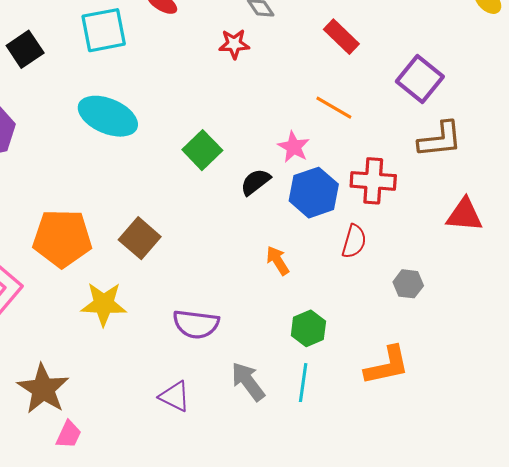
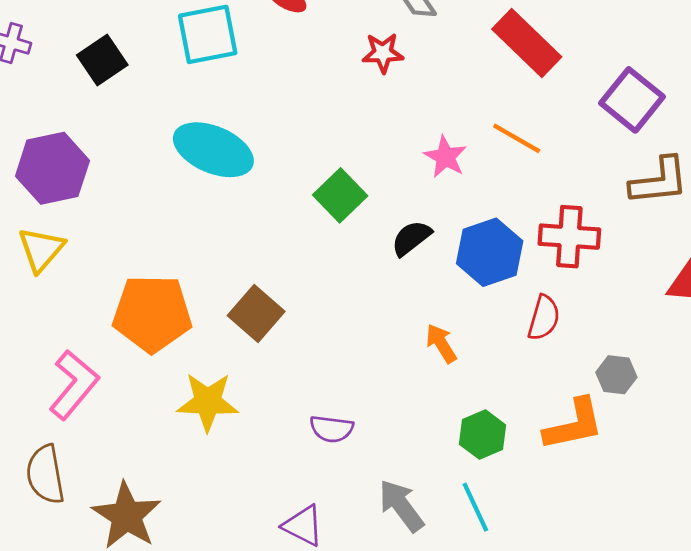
red rectangle: (341, 37) -> (527, 43), size x1.4
pink star: (294, 147) -> (445, 157), moved
purple semicircle: (196, 324) -> (332, 429), size x0.7
orange L-shape: (387, 366) -> (574, 425), moved
cyan line: (303, 383) -> (475, 507), turned -33

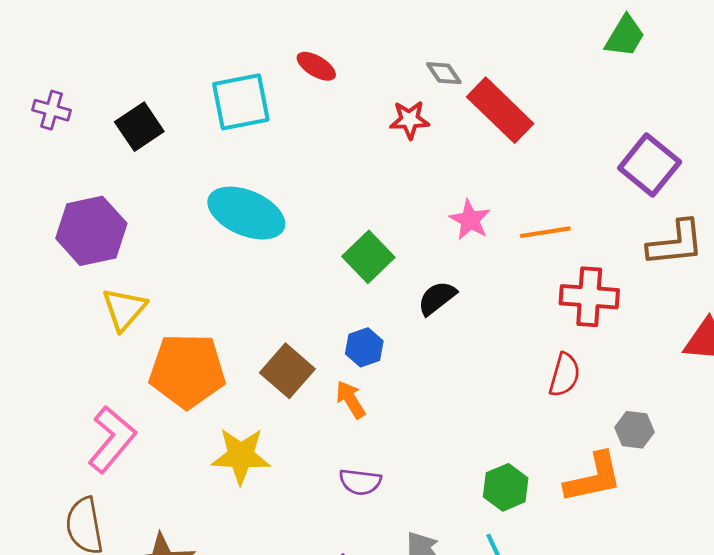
red rectangle: (527, 43) -> (500, 110), moved
orange line: (517, 138) -> (545, 232), moved, turned -39
yellow triangle: (41, 249) -> (124, 309), moved
blue hexagon: (490, 252) -> (364, 347), moved, size x0.6
orange arrow: (441, 343) -> (351, 400), moved

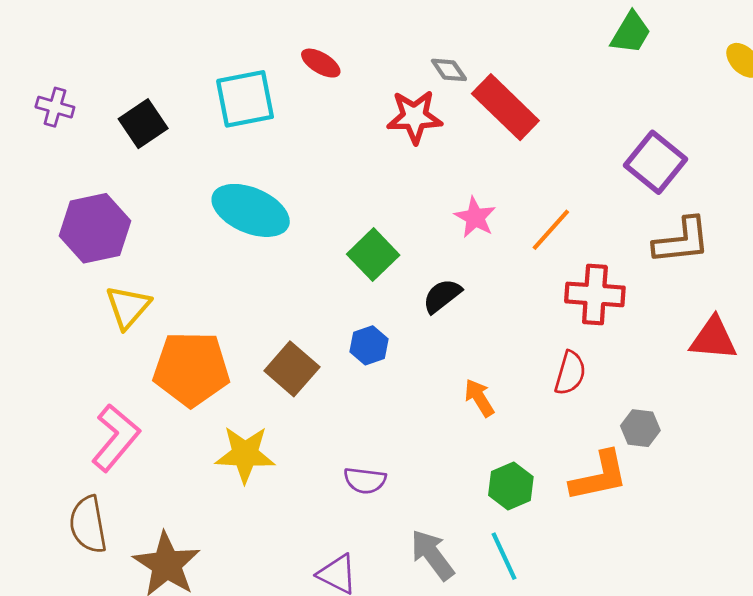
red star: (410, 120) -> (414, 117), size x1.4
orange line: (545, 232) -> (551, 230), turned -39
orange arrow: (351, 400) -> (479, 398), moved

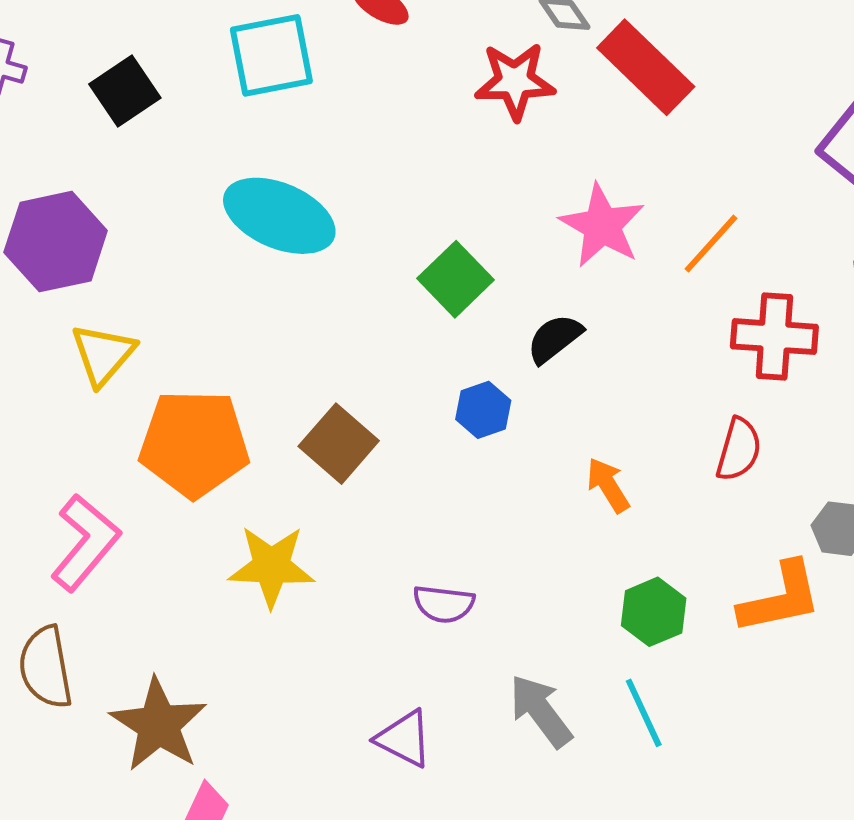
pink star: (475, 217) -> (602, 226), size x1.4
blue hexagon: (369, 345) -> (483, 410), moved

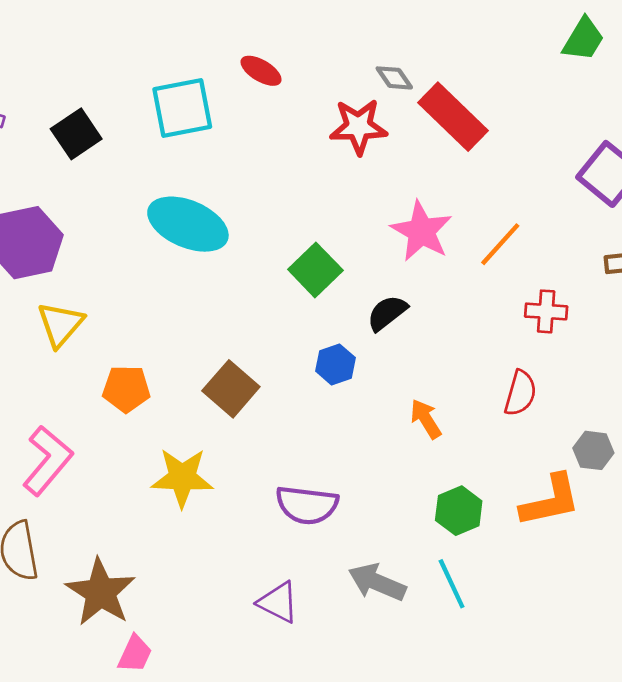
red cross: (774, 337) -> (546, 311), size x0.7
orange pentagon: (194, 444) -> (126, 389), size x0.6
purple semicircle: (444, 604) -> (307, 505), size x1.4
gray arrow: (541, 711) -> (377, 582), turned -30

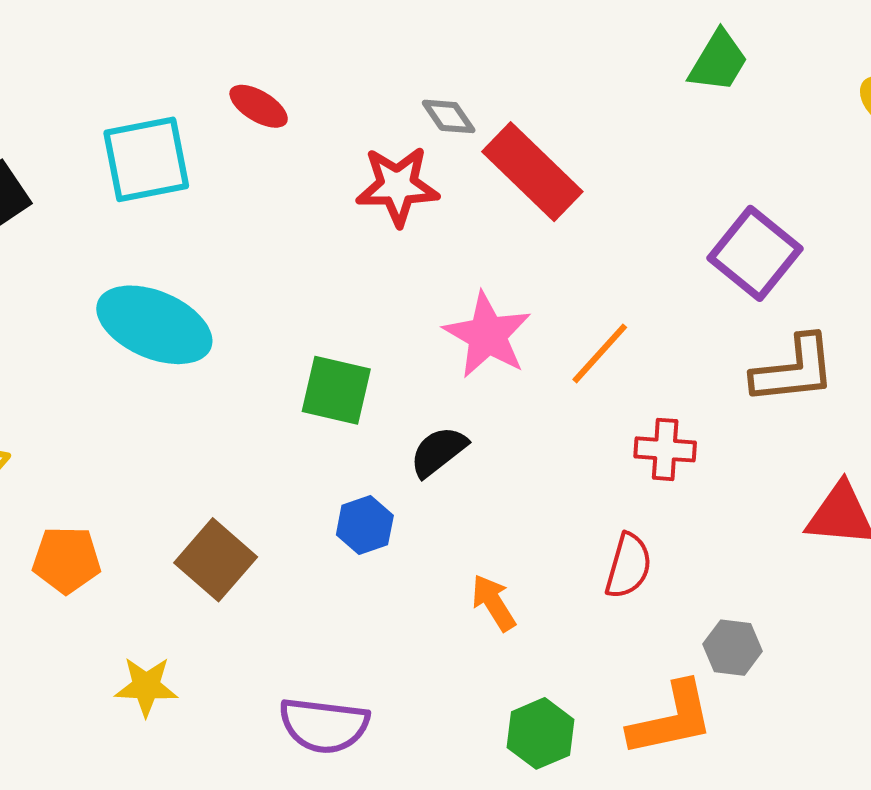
green square: (315, 270) -> (336, 390), turned -33
yellow star: (182, 478) -> (146, 686), size x0.7

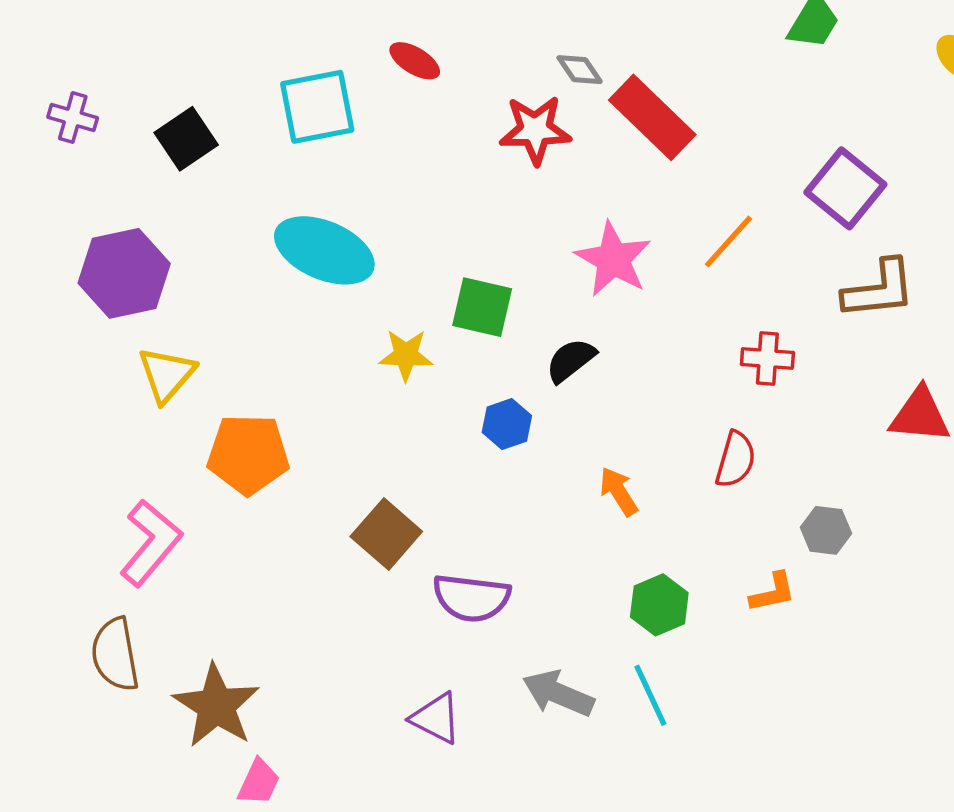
orange line: (600, 353) -> (728, 242), moved
orange pentagon: (67, 560) -> (248, 454), size x1.4
brown square: (216, 560) -> (386, 534), moved
yellow star: (146, 686) -> (406, 355), moved
orange L-shape: (671, 719) -> (773, 592), size x0.6

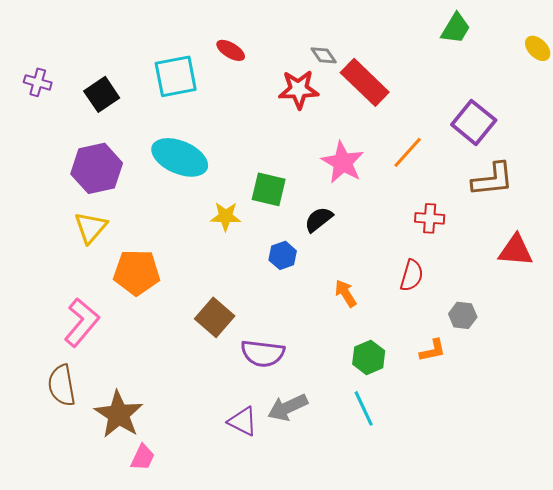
purple hexagon: (124, 273) -> (97, 168), moved
gray arrow: (558, 693) -> (288, 407), moved, turned -48

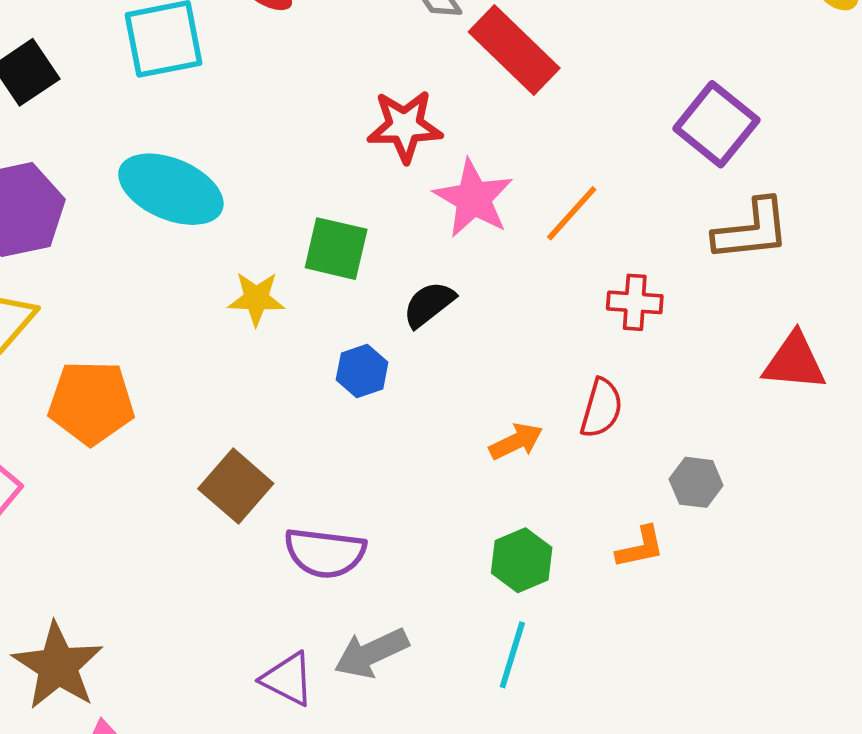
red star: (299, 89) -> (405, 126), moved
orange line: (408, 152) -> (572, 213), moved
orange arrow: (346, 293) -> (516, 442), moved, turned 96
cyan line: (364, 408) -> (512, 655), turned 42

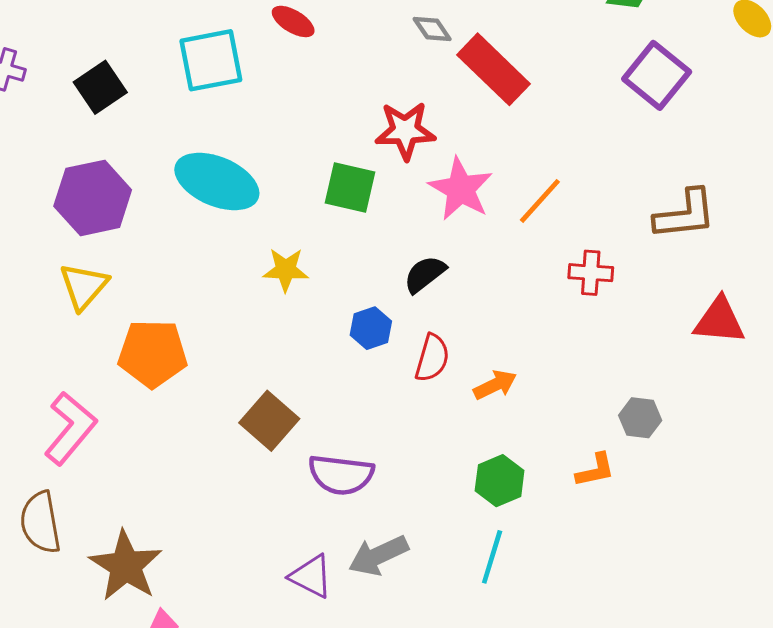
purple square: (716, 124) -> (657, 75), moved
green square: (336, 249) -> (350, 187), moved
red semicircle: (601, 408) -> (432, 358), moved

